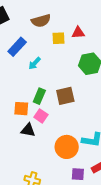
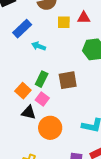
cyan arrow: (35, 63) -> (39, 46), turned 64
orange square: (21, 109) -> (23, 91), turned 35
orange circle: (67, 147) -> (50, 128), moved

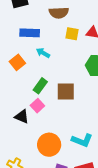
blue rectangle: (22, 29) -> (30, 33), turned 36
orange square: (23, 91) -> (17, 62), moved
orange circle: (50, 128) -> (49, 145), moved

